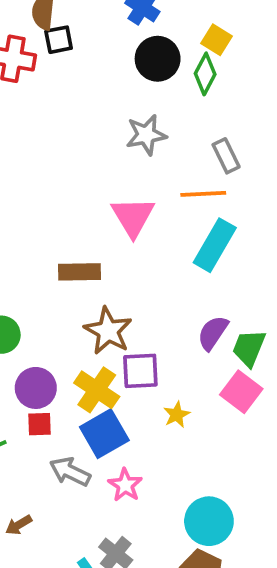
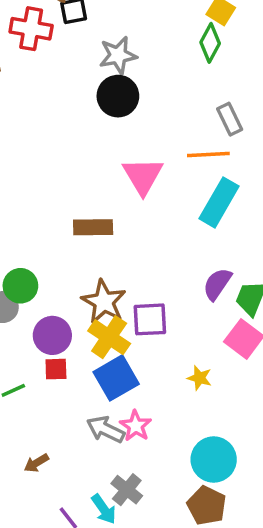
black circle: (158, 59) -> (118, 96), moved
gray star: (146, 135) -> (118, 55), moved
brown star: (108, 331) -> (104, 302), moved
yellow star: (177, 415) -> (199, 378), moved, turned -30
gray arrow: (70, 472) -> (106, 429), moved

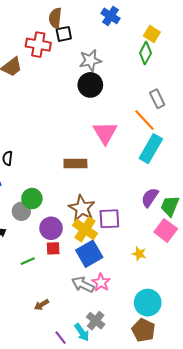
orange line: (208, 155) -> (144, 120), turned 50

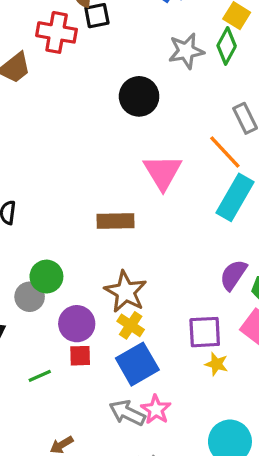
gray star: (90, 61) -> (186, 51), moved
purple square: (109, 219) -> (205, 332), moved
yellow cross: (85, 229) -> (131, 325), size x0.7

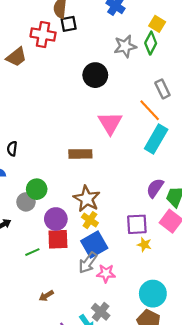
red square: (80, 356) -> (58, 239), size x1.5
pink star: (156, 410) -> (106, 273), turned -30
gray arrow: (127, 413) -> (88, 263), moved, turned -80

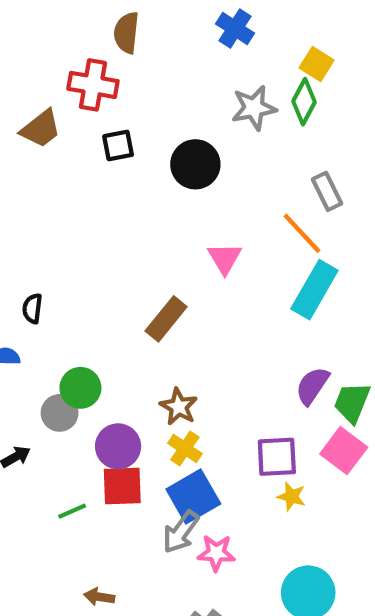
black square: (69, 24) -> (118, 145), moved
pink triangle: (110, 123) -> (225, 258), size x0.7
brown rectangle: (80, 154) -> (166, 319), turned -50
brown star: (87, 199) -> (179, 407), size x0.7
brown arrow: (46, 296) -> (99, 597), turned 40

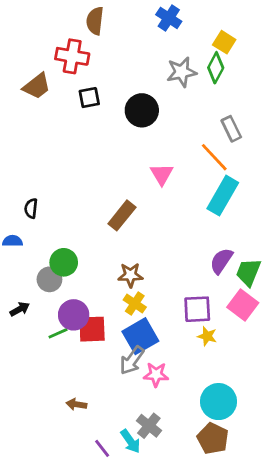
brown star: (179, 407) -> (130, 275), turned -30
purple circle: (118, 446) -> (74, 315), moved
green line: (72, 511) -> (58, 333), moved

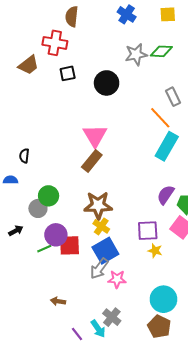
yellow square: (224, 42) -> (168, 14), moved, turned -35
green diamond: (216, 68) -> (161, 51), turned 65
pink triangle: (162, 174) -> (95, 136), moved, size x1.4
brown star: (130, 275) -> (98, 205), size x1.5

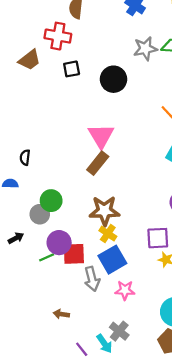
gray arrow: (99, 269) -> (92, 279), moved, turned -50

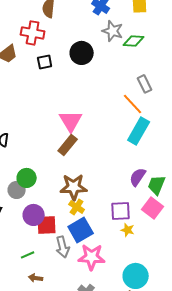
gray star: (145, 49) -> (113, 31), moved, turned 30
black circle: (114, 79) -> (82, 53), moved
green line: (47, 257) -> (28, 255), moved
pink star: (125, 290) -> (92, 257), size x1.5

